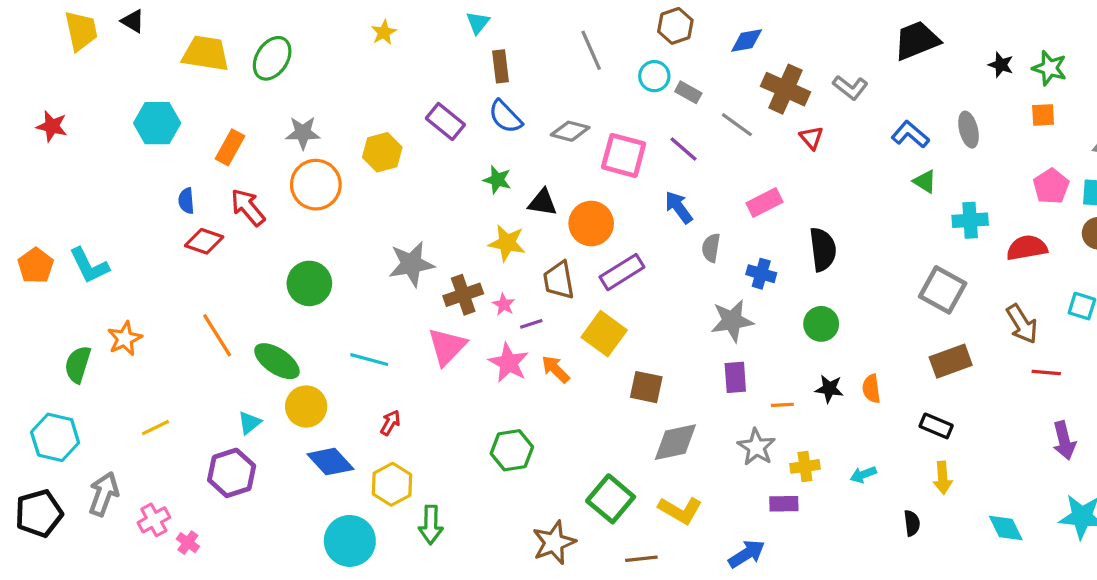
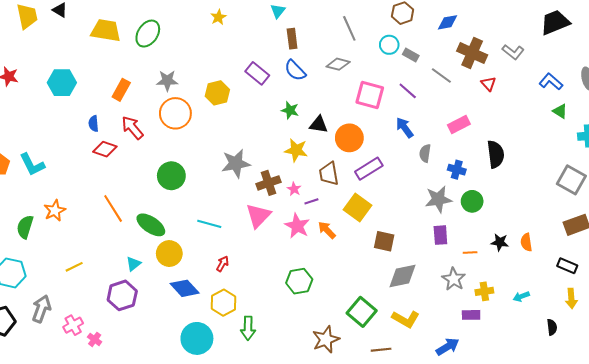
cyan hexagon: (157, 123) -> (62, 83), moved
gray diamond: (570, 131) -> (338, 64), moved
green circle: (821, 324) -> (472, 201), moved

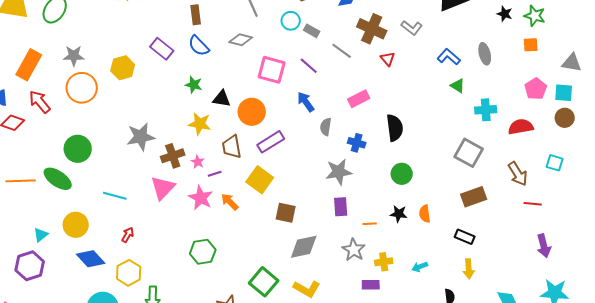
orange rectangle: (121, 90) -> (29, 65), size x1.4
green circle: (472, 201) -> (402, 174), moved
orange line: (113, 208) -> (21, 181), turned -60
green ellipse: (151, 225) -> (58, 179), moved

